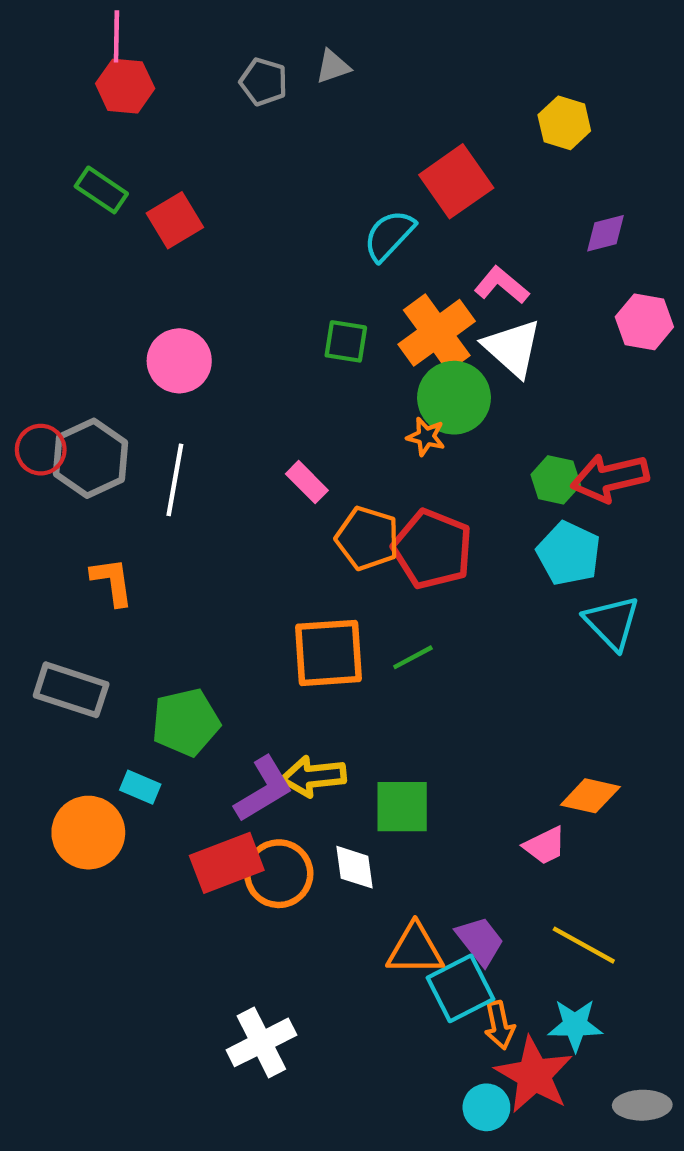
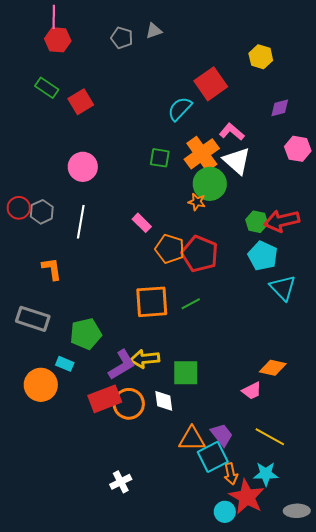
gray hexagon: (90, 458) -> (42, 212), size x0.7
white cross: (261, 1042) -> (121, 482), size x0.7

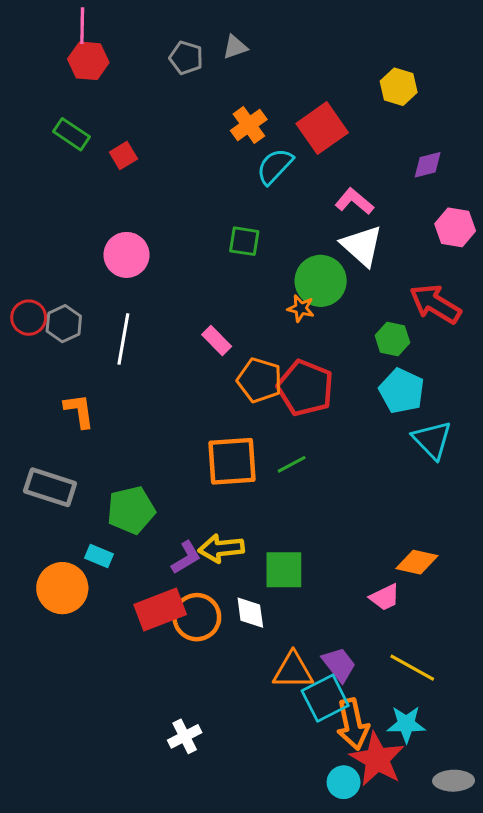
red square: (81, 102) -> (123, 156), size x0.7
orange cross: (202, 154) -> (249, 125), moved, size x0.7
red arrow: (282, 221) -> (435, 304), moved, turned 44
purple L-shape: (122, 365) -> (186, 558), size x0.7
orange arrow: (231, 474) -> (353, 724), size x1.5

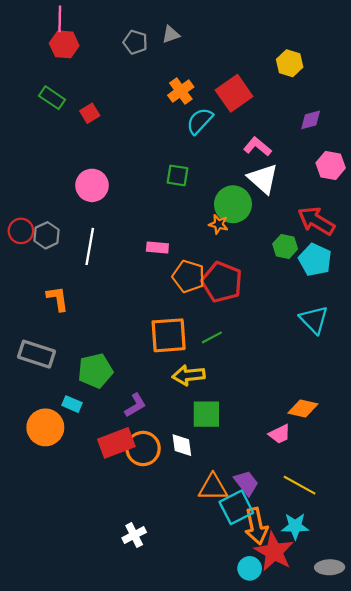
pink rectangle: (217, 340) -> (157, 248), turned -40
cyan pentagon: (402, 391) -> (315, 260), moved
yellow arrow: (221, 548) -> (189, 375), moved

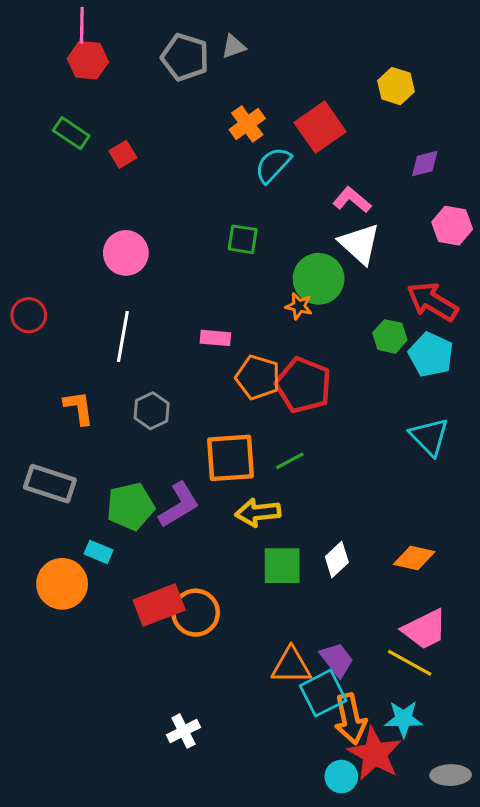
gray pentagon: (135, 42) -> (185, 57), size x1.4
gray hexagon: (46, 235) -> (152, 411), moved
purple L-shape: (135, 405) -> (179, 505), moved, size x1.4
pink trapezoid: (280, 434) -> (425, 629), moved, size x1.5
white diamond: (182, 445) -> (337, 560), moved, turned 55

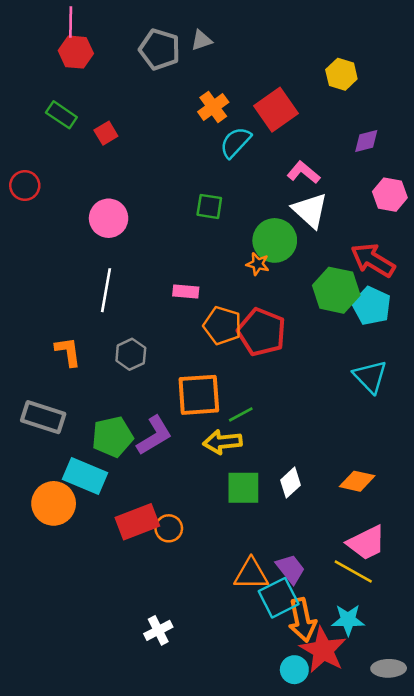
red circle: (29, 315) -> (25, 185), moved
green hexagon: (390, 336) -> (336, 290), size x1.6
green line: (290, 461) -> (241, 414), moved
cyan rectangle: (98, 552) -> (85, 476), size x1.8
orange circle: (196, 613) -> (169, 528), size x0.7

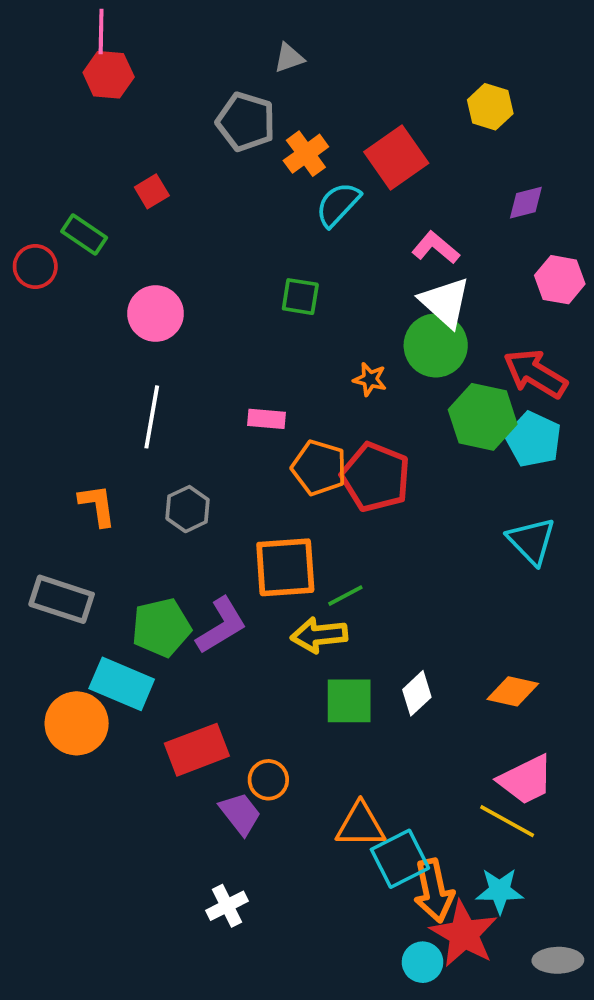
gray pentagon: (160, 49) -> (246, 122), moved
green rectangle: (61, 115) -> (84, 235), moved
green circle: (275, 240) -> (436, 345), moved
orange circle: (169, 528) -> (268, 780), moved
purple trapezoid: (290, 569) -> (240, 814), moved

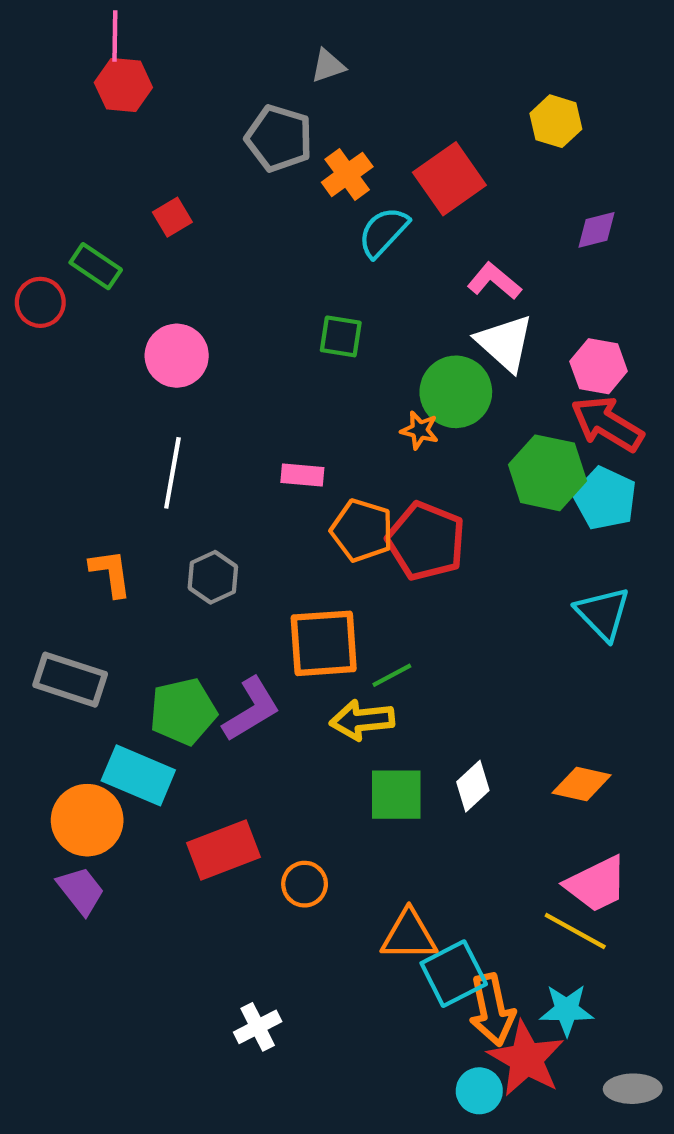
pink hexagon: (560, 280) -> (599, 366), moved
green circle: (436, 345) -> (456, 392), moved
purple trapezoid: (240, 814) -> (81, 891), moved

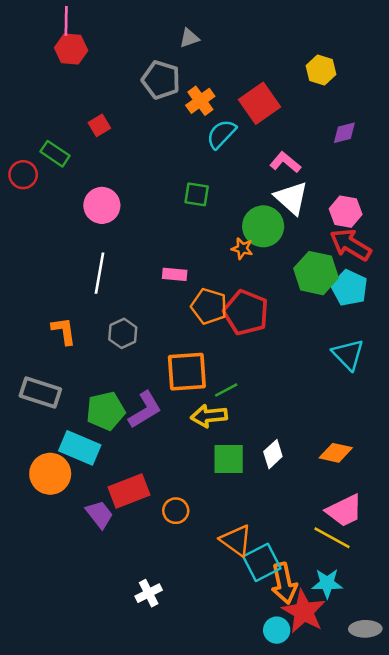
purple trapezoid: (81, 891) -> (99, 514), moved
orange triangle: (409, 935) -> (236, 540), turned 36

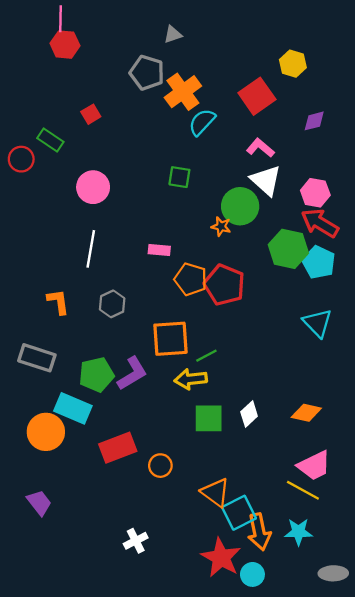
orange cross: (200, 101) -> (183, 92), size x1.4
red square: (259, 103) -> (257, 96), moved
purple trapezoid: (99, 514) -> (39, 503), moved
red star: (304, 612) -> (221, 558), moved

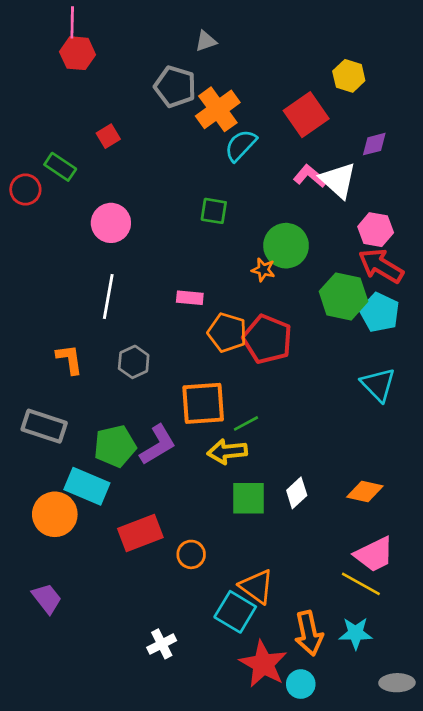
white triangle: (266, 180) -> (338, 180), moved
cyan square: (239, 513) -> (235, 612), moved, turned -32

